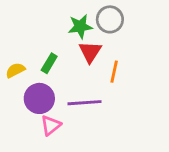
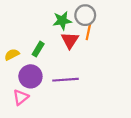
orange line: (114, 72) -> (88, 32), moved
pink triangle: (51, 125) -> (21, 97), moved

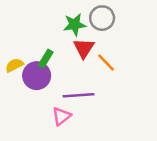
orange line: (88, 32) -> (106, 63), moved, turned -56
purple circle: (30, 76) -> (37, 76), moved
pink triangle: (21, 97) -> (61, 116), moved

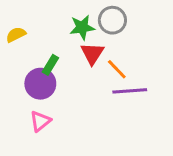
yellow semicircle: (14, 65) -> (16, 35), moved
purple line: (78, 95) -> (130, 91), moved
pink triangle: (61, 116) -> (40, 121), moved

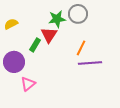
red triangle: (92, 53) -> (49, 35), moved
orange line: (117, 69) -> (81, 48), turned 70
purple circle: (40, 84) -> (14, 62), moved

